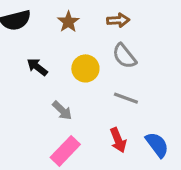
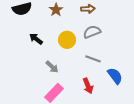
gray semicircle: (124, 56) -> (92, 32), turned 108
blue semicircle: (157, 145) -> (115, 76), moved

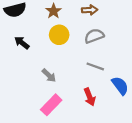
black arrow: (36, 39) -> (22, 43), moved
yellow circle: (67, 40) -> (59, 35), moved

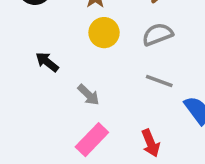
black arrow: (22, 43) -> (47, 62), moved
red arrow: (90, 97) -> (151, 143), moved

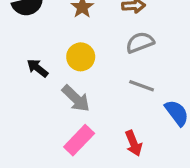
yellow circle: (104, 33) -> (81, 57), moved
gray arrow: (88, 95) -> (76, 98), size x1.4

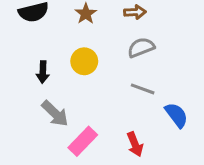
black arrow: (37, 68) -> (43, 72), turned -125
gray arrow: (76, 98) -> (55, 114), moved

